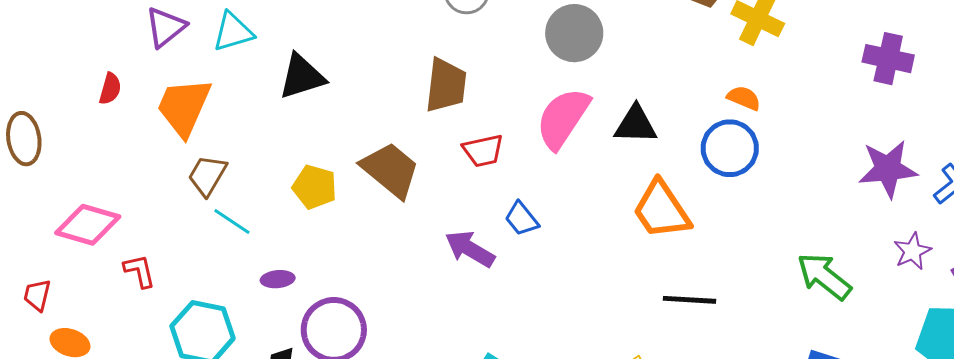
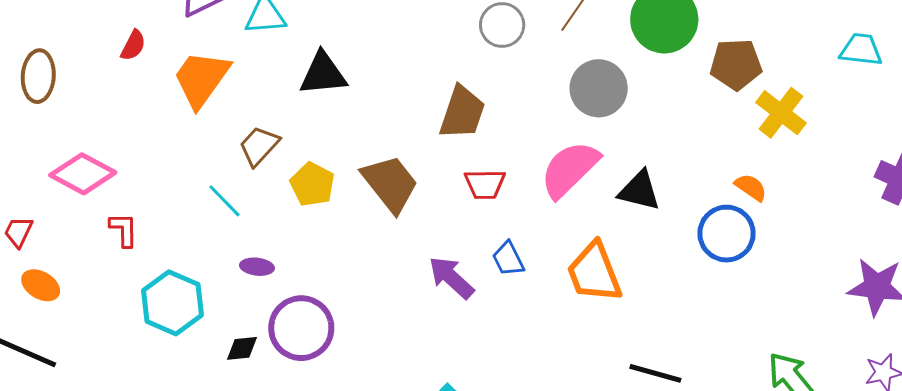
brown trapezoid: (207, 175) -> (259, 146), moved
orange trapezoid: (661, 210) -> (594, 272), moved

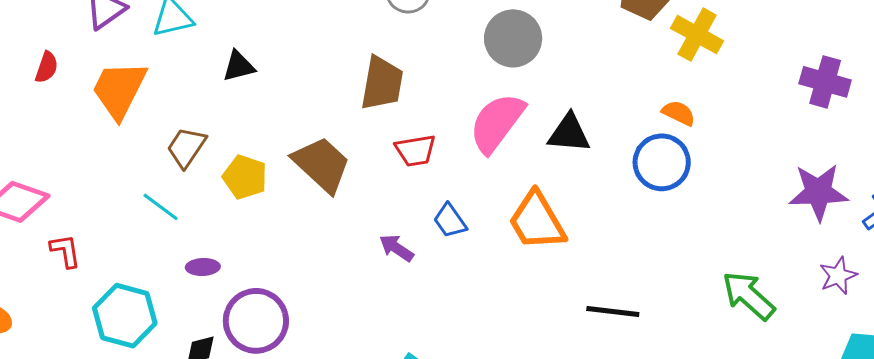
black triangle: (323, 74) -> (239, 66), size x0.7
purple arrow: (451, 277) -> (396, 248), size x0.7

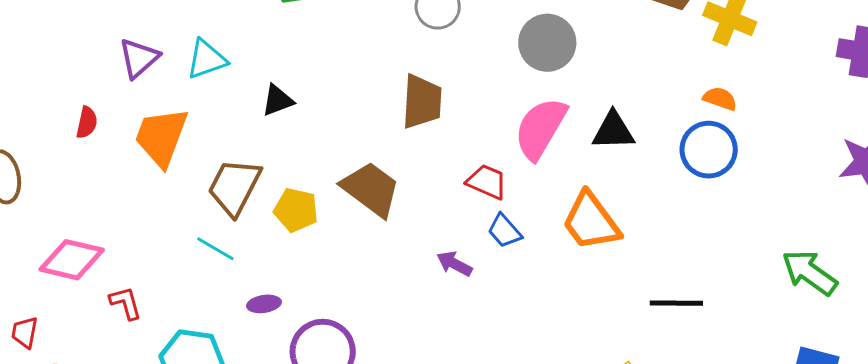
brown trapezoid: (186, 147) -> (234, 187), size x1.4
red trapezoid: (415, 151) -> (487, 182), moved, turned -141

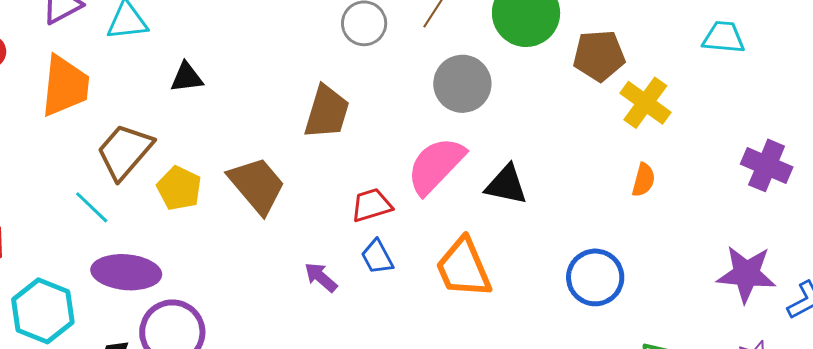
orange semicircle: (720, 99) -> (643, 180), moved, turned 72
orange trapezoid: (161, 137) -> (65, 86), turned 152
blue circle: (709, 150) -> (595, 277), moved
red trapezoid: (487, 182) -> (371, 205), turned -54
purple ellipse: (264, 304) -> (126, 272), size x2.0

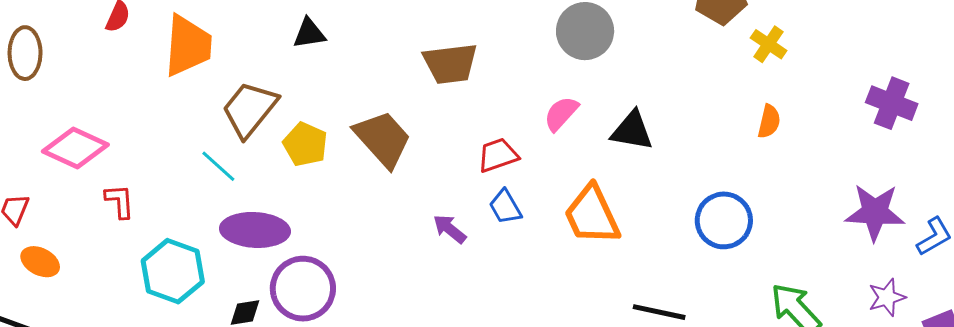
yellow cross: (645, 103) -> (769, 44), size x0.7
brown trapezoid: (327, 112) -> (450, 64), turned 68
pink semicircle: (436, 165) -> (561, 114), size x0.6

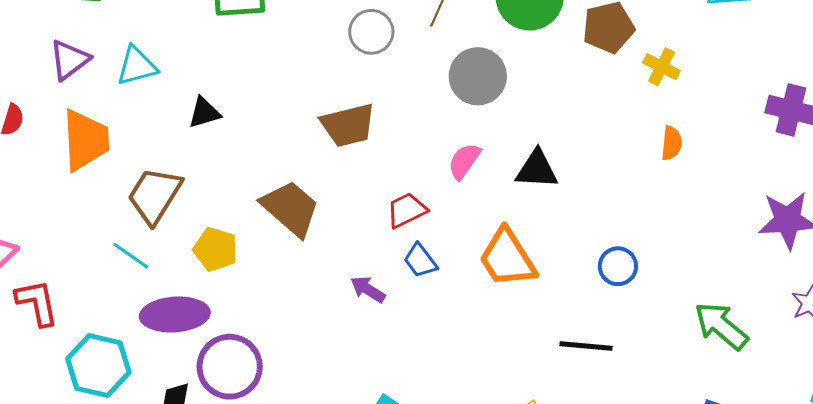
yellow pentagon: (305, 144) -> (215, 249), moved
red L-shape: (120, 201) -> (37, 303), size x1.4
blue circle: (724, 220) -> (618, 266), moved, size x0.7

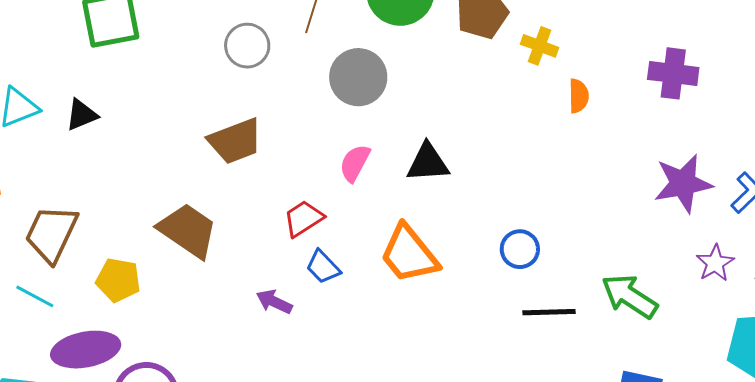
black triangle: (204, 113) -> (82, 115), moved
orange semicircle: (672, 143) -> (579, 96), moved
black line: (586, 346) -> (549, 312), moved

